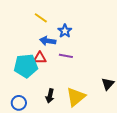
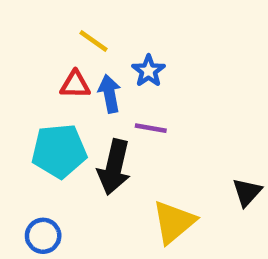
blue arrow: (48, 41) -> (110, 94), turned 70
red triangle: (40, 58) -> (75, 85), moved
black arrow: (50, 96) -> (114, 167), moved, size x1.6

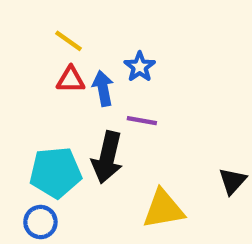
yellow line: (94, 41) -> (68, 41), moved
cyan pentagon: (59, 151) -> (56, 172), moved
yellow triangle: (174, 222) -> (163, 209), turned 30

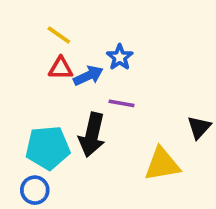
blue arrow: (103, 88) -> (88, 76), turned 76
black triangle: (232, 181) -> (199, 127), moved
yellow triangle: (163, 209) -> (162, 164), moved

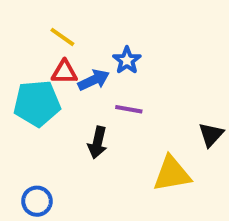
black arrow: (92, 135) -> (98, 143), size x0.7
cyan pentagon: (48, 148) -> (37, 103), moved

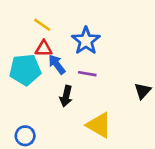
blue star: (127, 60) -> (86, 41), size x1.5
blue arrow: (94, 80) -> (57, 64), moved, turned -102
yellow triangle: (172, 174) -> (99, 125), moved, turned 40

